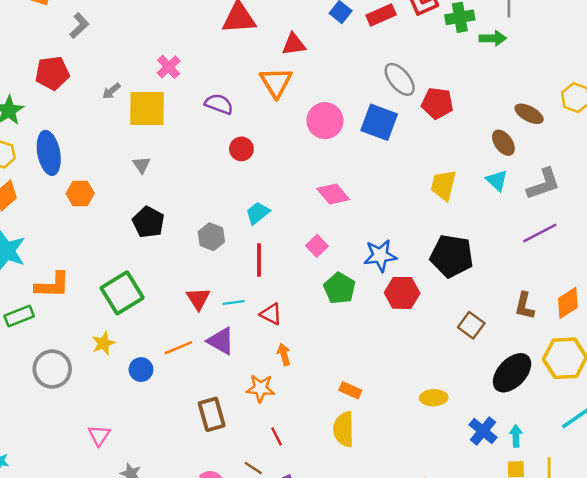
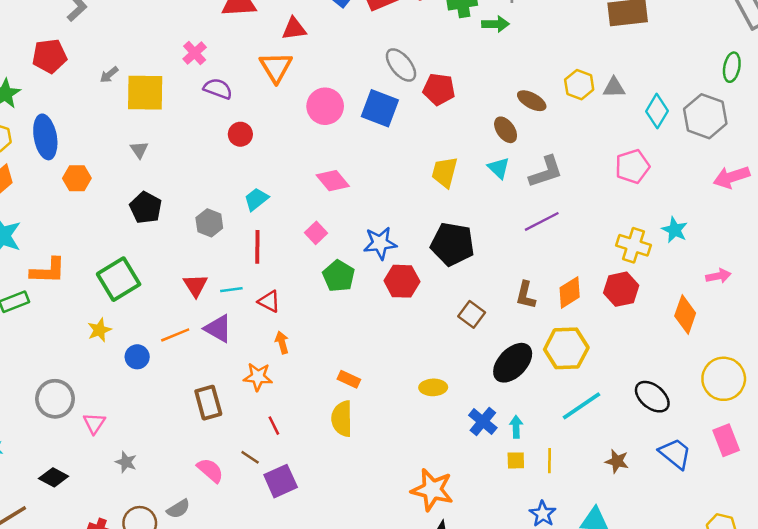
pink cross: (169, 67) -> (195, 53), moved
gray circle: (52, 369) -> (55, 399), moved

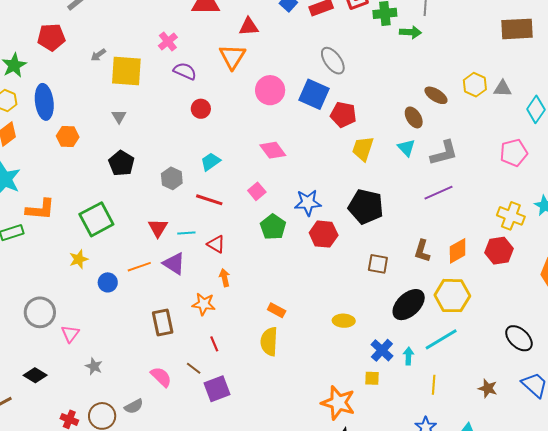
red pentagon: (439, 89) -> (343, 115), moved
red line: (257, 247) -> (209, 200), turned -76
brown square: (472, 314) -> (378, 264), turned -30
cyan line: (582, 406) -> (441, 339), moved
yellow square: (516, 460) -> (372, 378), moved

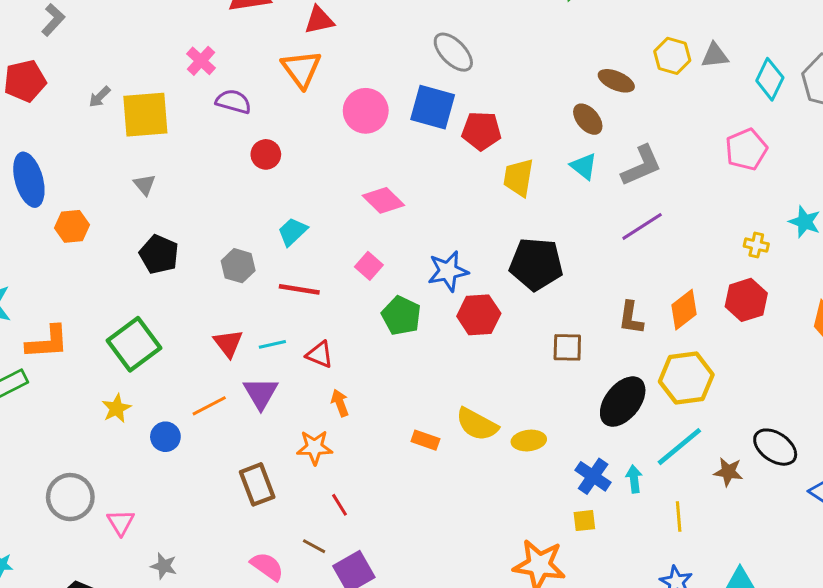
yellow cross: (511, 216) -> (756, 245), size x0.6
purple triangle: (174, 264) -> (261, 393), turned 35
black ellipse: (519, 338) -> (775, 447), moved
yellow semicircle: (269, 342) -> (477, 424), moved, turned -56
brown star: (488, 388) -> (728, 472), moved

